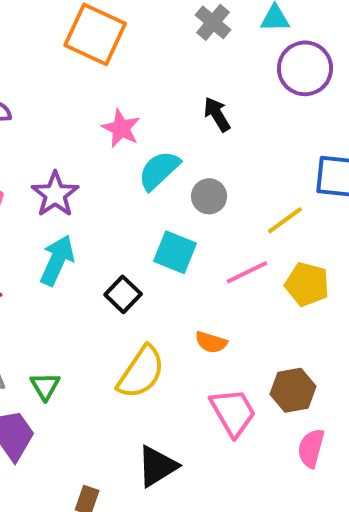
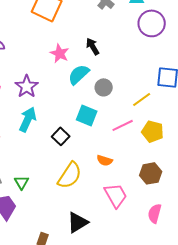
black arrow: (217, 114) -> (93, 46), moved
brown hexagon: (293, 390) -> (151, 173), moved

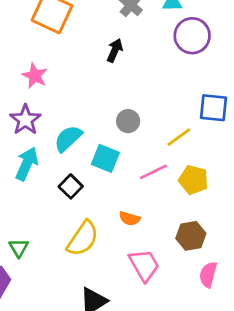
black arrow: (93, 46) -> (115, 50), moved, turned 54
pink star: (60, 53) -> (35, 76), moved
cyan semicircle: (79, 74) -> (68, 138), moved
pink semicircle: (155, 213) -> (208, 275), moved

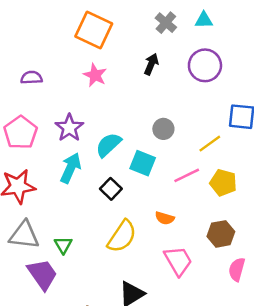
purple circle: (192, 36) -> (205, 65), moved
pink star: (35, 76) -> (95, 75), moved

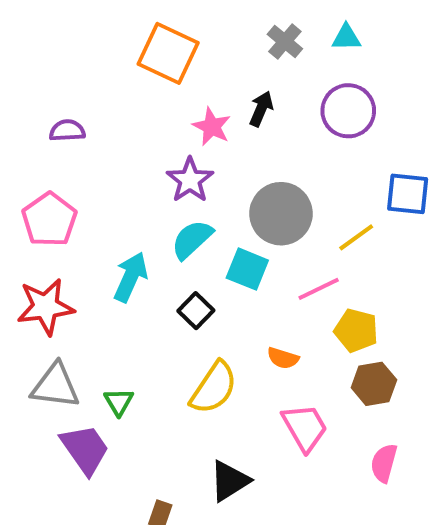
pink star: (95, 75) -> (212, 127), moved
purple star: (69, 128) -> (190, 180), moved
gray circle: (163, 129) -> (281, 214), size x1.8
yellow pentagon: (223, 183) -> (356, 330), moved
pink semicircle: (237, 269) -> (384, 463), moved

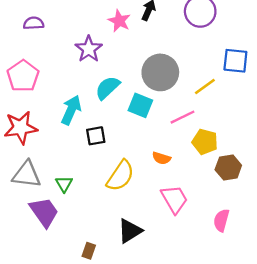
purple star: (190, 180) -> (89, 49), moved
black square: (196, 311) -> (96, 136), moved, turned 36
brown hexagon: (374, 384) -> (228, 168), moved

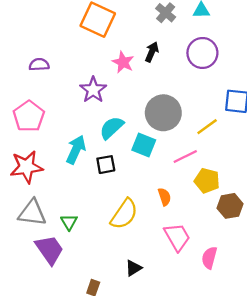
black square: (96, 136) -> (106, 165), moved
orange semicircle: (161, 158) -> (164, 197), turned -126
pink semicircle: (221, 220) -> (209, 258), moved
black triangle: (130, 231) -> (133, 268), size x0.7

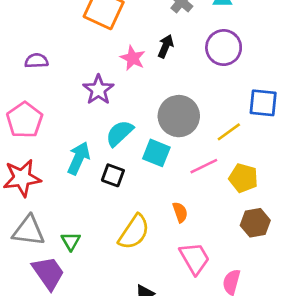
black square: (106, 165) -> (113, 175), turned 30
yellow pentagon: (207, 181) -> (243, 178), moved

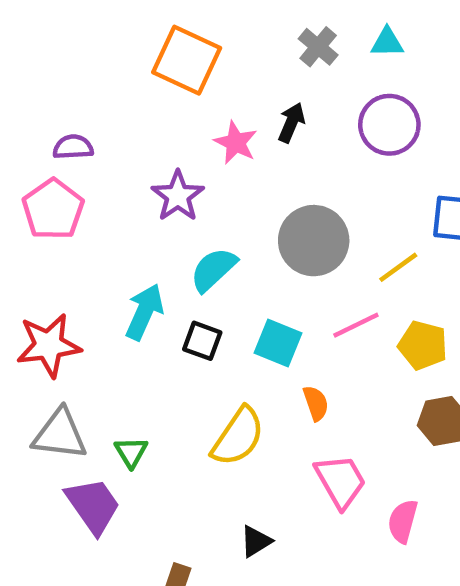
pink pentagon: (25, 120) -> (53, 209), moved
cyan square: (156, 153) -> (278, 343), moved

